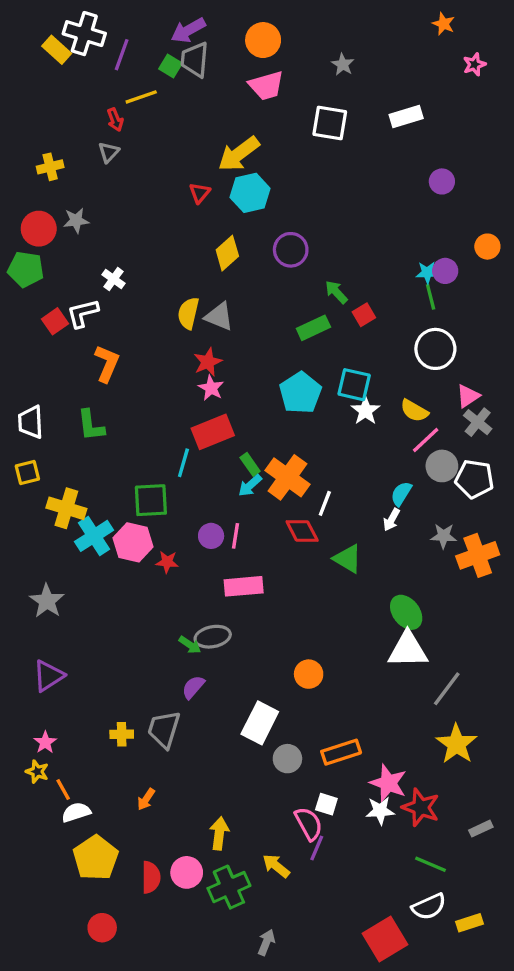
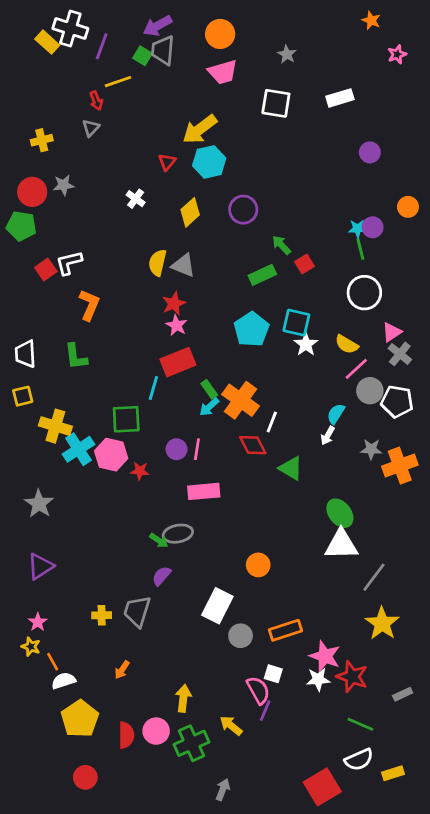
white cross: (114, 279) -> (136, 199), moved

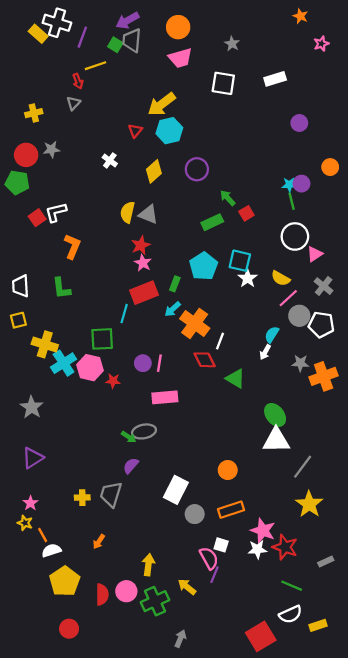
pink triangle: (392, 332) -> (315, 254), moved
green rectangle: (209, 389) -> (175, 284), moved, turned 56
cyan arrow: (209, 407) -> (173, 309), moved
orange circle: (258, 565) -> (228, 470), moved

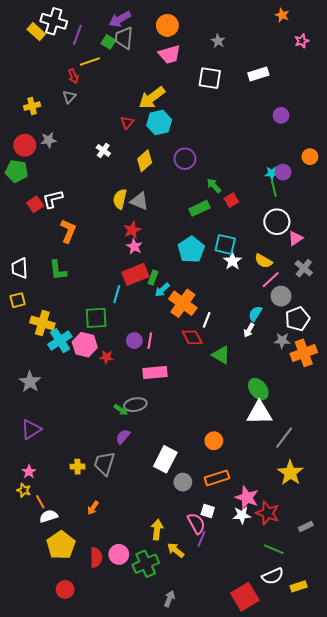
green rectangle: (175, 284) -> (153, 278), moved
white pentagon: (321, 325) -> (298, 319), moved, turned -30
yellow arrow: (148, 565) -> (157, 530), moved

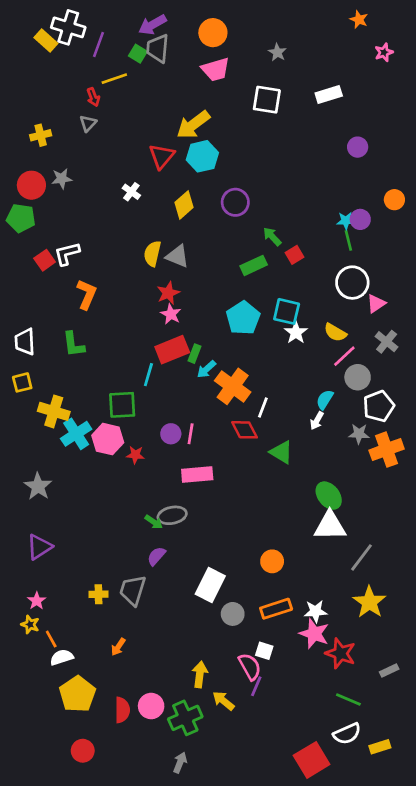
red triangle: (127, 123) -> (162, 156), size x1.5
white star: (242, 515) -> (316, 611), moved
gray arrow: (169, 599) -> (180, 763), moved

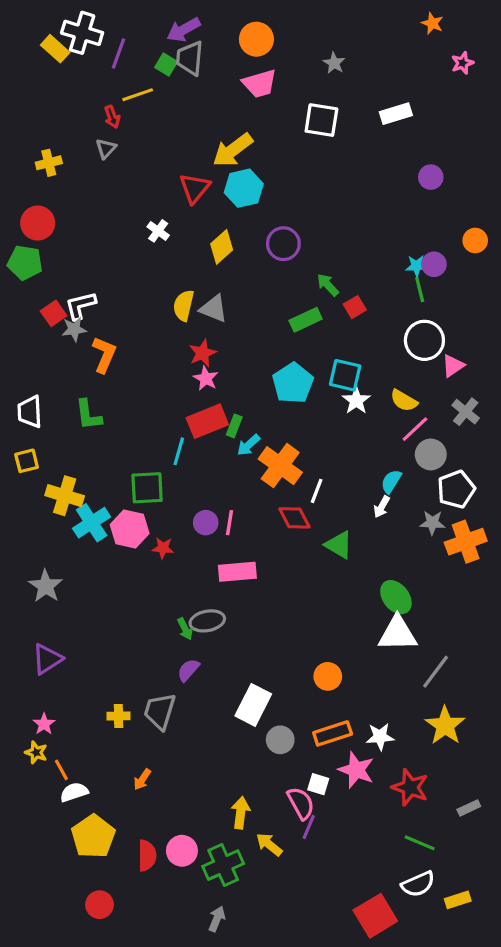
gray star: (62, 179) -> (74, 329), moved
green arrow: (154, 522) -> (185, 629), turned 30
pink star: (314, 634) -> (356, 770), moved

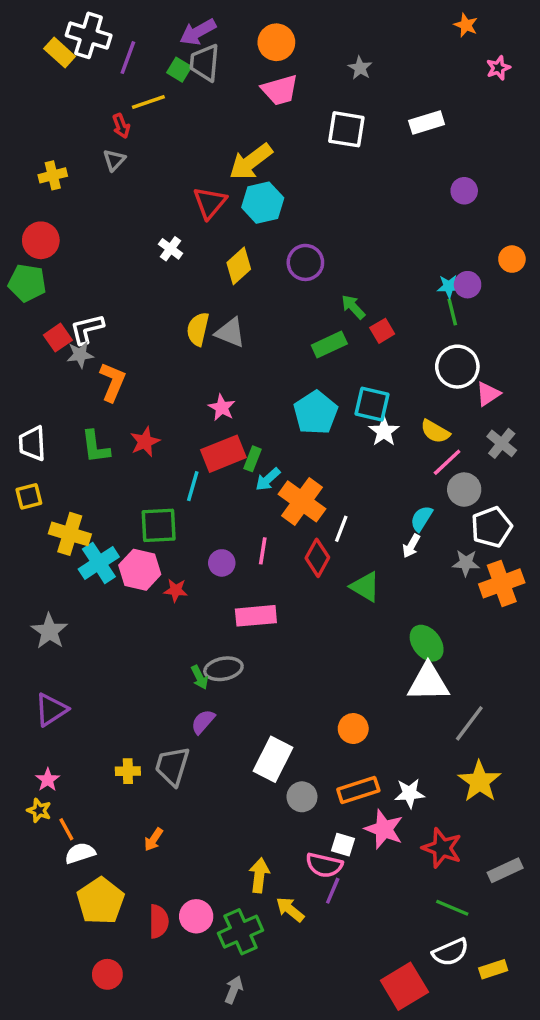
red star: (203, 353) -> (145, 442), moved
red diamond: (294, 518) -> (317, 558), turned 56
pink line: (229, 523) -> (263, 551), moved
pink semicircle: (301, 803) -> (324, 865), turned 132
gray rectangle: (469, 808) -> (505, 870), size x1.4

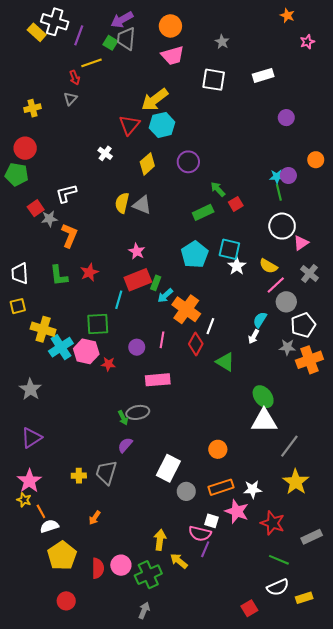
white L-shape: (87, 329) -> (66, 193), moved
pink star: (48, 780) -> (29, 481), size x1.6
red square: (404, 986) -> (249, 608), size x0.6

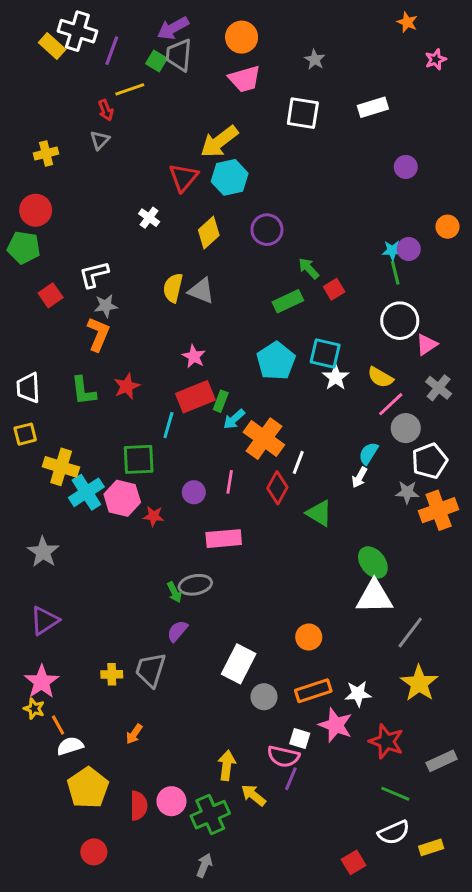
gray star: (49, 219) -> (106, 306), moved

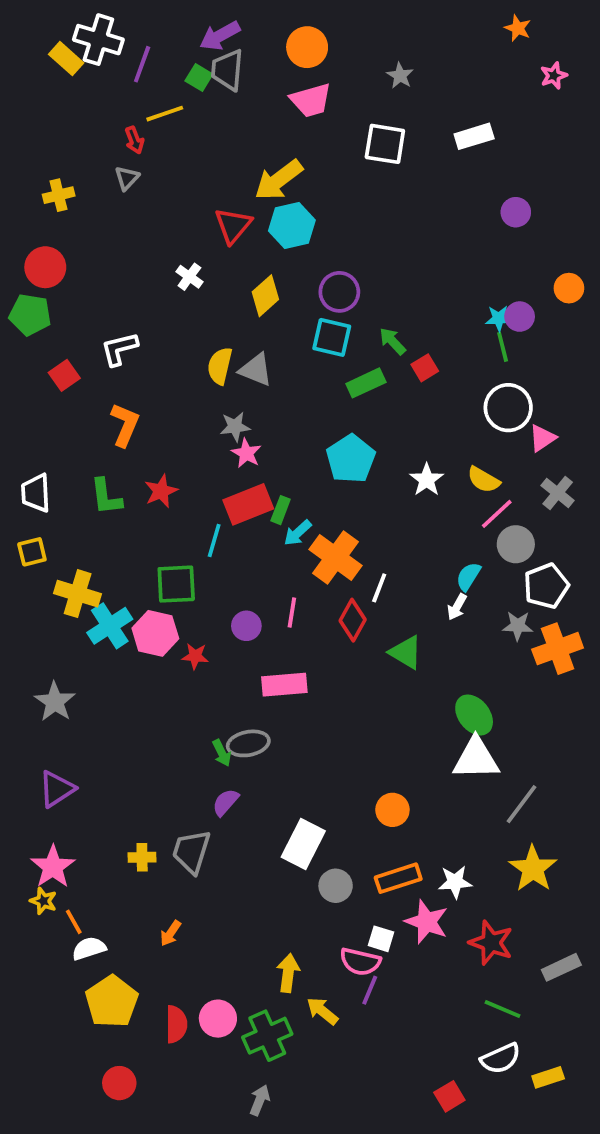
gray star: (106, 306) -> (235, 427), moved
cyan square: (325, 353) -> (332, 337), moved

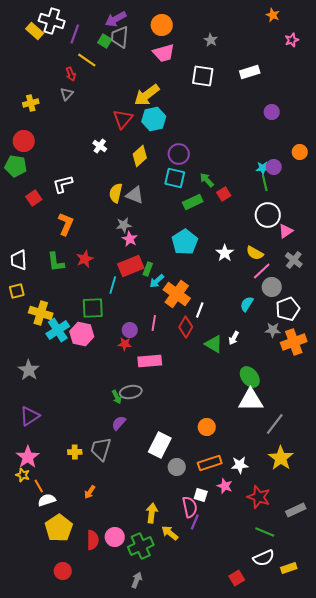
yellow line: (165, 114) -> (87, 60), turned 54
white arrow: (457, 607) -> (234, 338), moved
red star: (195, 656) -> (125, 344), moved
pink star: (427, 922) -> (225, 486), size x0.7
pink semicircle: (360, 962) -> (190, 507), turned -115

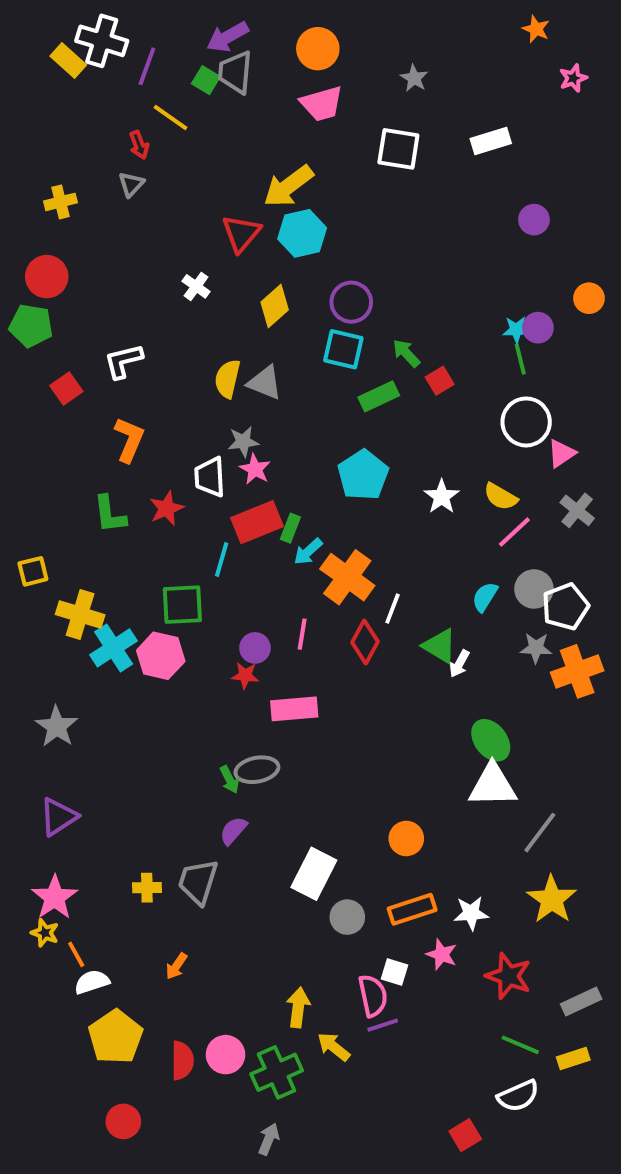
white trapezoid: (19, 260) -> (210, 477), moved
gray circle: (272, 287) -> (534, 589), moved
green triangle: (214, 344) -> (440, 646), moved
purple line: (195, 522) -> (383, 1025), turned 49
yellow rectangle: (289, 568) -> (573, 1059), moved

